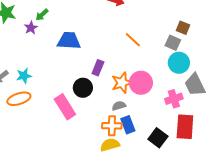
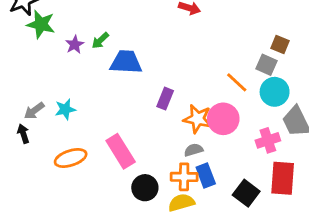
green arrow: (42, 15) -> (100, 40), moved
orange line: (133, 40) -> (237, 82), moved
orange star: (122, 83) -> (198, 119), turned 30
black circle: (83, 88) -> (145, 188), moved
orange ellipse: (19, 99) -> (71, 158), moved

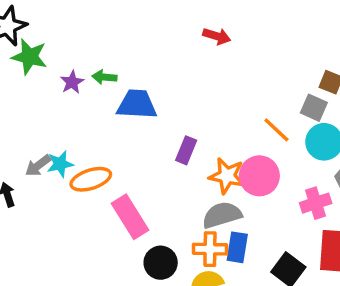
green arrow: (100, 40) -> (104, 77), turned 48
gray arrow: (34, 111) -> (38, 166), moved
gray semicircle: (194, 150) -> (222, 215), size x1.6
orange ellipse: (71, 158) -> (91, 179), moved
blue rectangle: (206, 176) -> (237, 247), turned 30

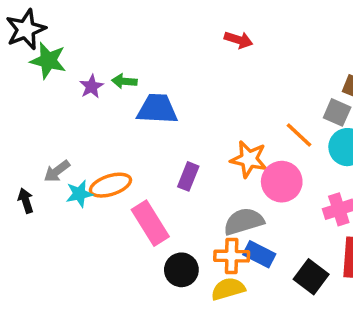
purple rectangle: (186, 150) -> (188, 176), moved
cyan star: (60, 164) -> (79, 194), moved
orange star: (227, 176) -> (249, 159), moved
blue rectangle: (237, 247) -> (259, 254), turned -72

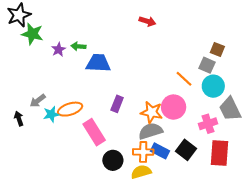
orange star: (249, 159) -> (152, 112), moved
black square: (311, 277) -> (186, 150), moved

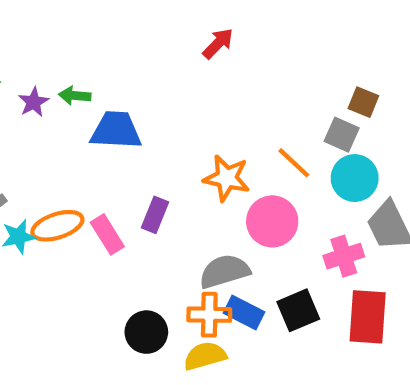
red arrow: (147, 21) -> (218, 44), turned -63
orange star: (152, 112) -> (227, 178), moved
pink rectangle: (94, 132) -> (107, 234), moved, size x0.7
black square: (186, 150) -> (298, 310), turned 30

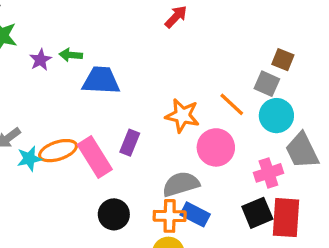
pink rectangle: (107, 234) -> (95, 157), size x1.4
black square: (298, 310) -> (257, 213), moved
black circle: (146, 332) -> (114, 214), moved

